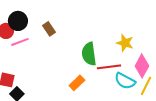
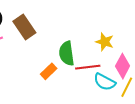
brown rectangle: (49, 29) -> (24, 27), size x1.6
orange rectangle: (77, 83) -> (49, 71), moved

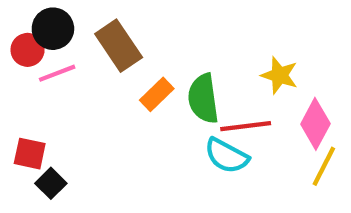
orange rectangle: (49, 71) -> (157, 94), moved
cyan semicircle: (105, 82) -> (227, 156), moved

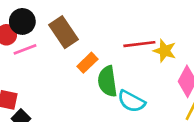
green semicircle: (203, 99) -> (107, 81), moved
red line: (246, 126) -> (139, 44), moved

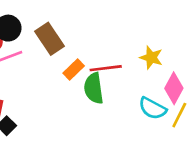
red line: (139, 44) -> (106, 68), moved
cyan semicircle: (131, 101) -> (153, 108), moved

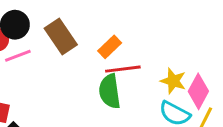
yellow star: (151, 58) -> (173, 81), moved
orange rectangle: (74, 70) -> (110, 47), moved

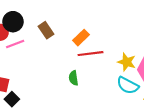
brown rectangle: (61, 37) -> (46, 30), size x0.7
green semicircle: (110, 91) -> (74, 78), moved, size x0.6

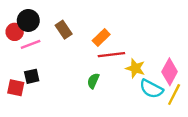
yellow star: (127, 62) -> (135, 68), moved
green semicircle: (74, 78) -> (93, 81), turned 32
black square: (12, 99) -> (32, 76), moved, turned 32

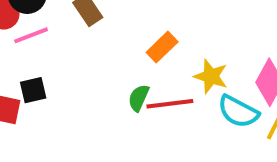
orange rectangle: (101, 38) -> (162, 47), moved
red line: (111, 55) -> (170, 104), moved

